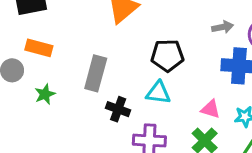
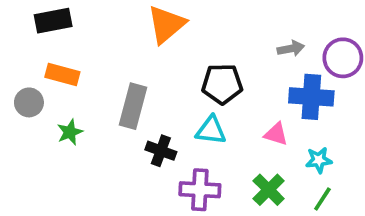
pink triangle: (211, 109) -> (276, 134), moved

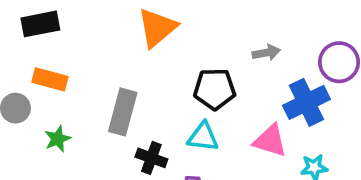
gray arrow: (291, 49) -> (266, 53), moved
blue cross: (311, 97) -> (306, 102), turned -30
pink triangle: (276, 134) -> (270, 141), size x1.4

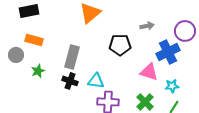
cyan triangle: (203, 137) -> (96, 81), moved
black cross: (151, 158) -> (70, 81), moved

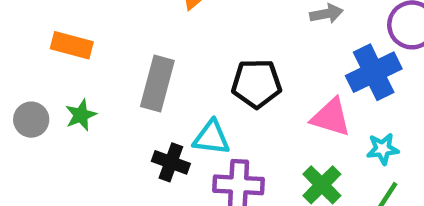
black pentagon: (120, 45) -> (257, 84), moved
gray circle: (16, 55) -> (31, 120), moved
black cross: (70, 81) -> (171, 162), moved

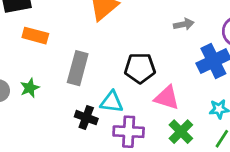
orange rectangle: (72, 45) -> (35, 36), moved
pink triangle: (331, 117) -> (167, 98), moved

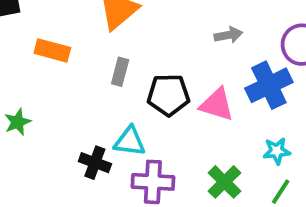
orange rectangle: (35, 36) -> (52, 50), moved
gray rectangle: (78, 68) -> (120, 72), moved, size x0.6
pink triangle: (167, 98) -> (217, 105), moved

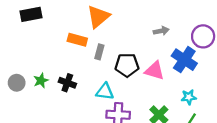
orange rectangle: (52, 50) -> (77, 40), moved
blue cross: (269, 85) -> (184, 60), turned -30
black cross: (95, 163) -> (67, 83), moved

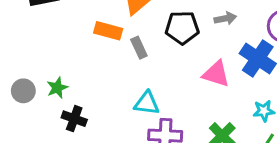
gray rectangle: (99, 52) -> (139, 48), turned -40
black pentagon: (127, 65) -> (182, 28), moved
black cross: (67, 83) -> (74, 119), moved

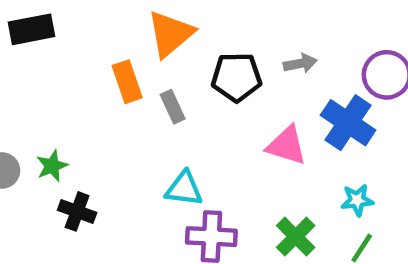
orange rectangle: (108, 31) -> (127, 82), turned 56

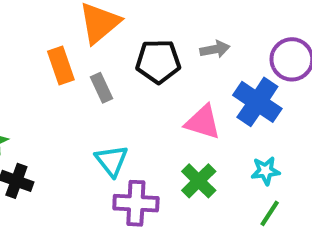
cyan triangle: (184, 189) -> (112, 161), turned 45
green cross: (296, 237) -> (199, 181), moved

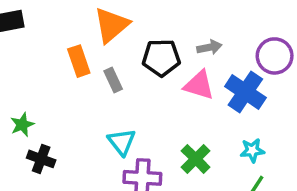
pink triangle: (203, 122) -> (199, 85), moved

